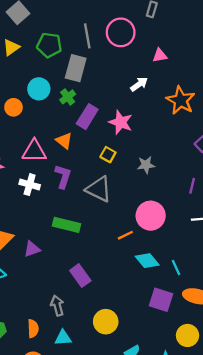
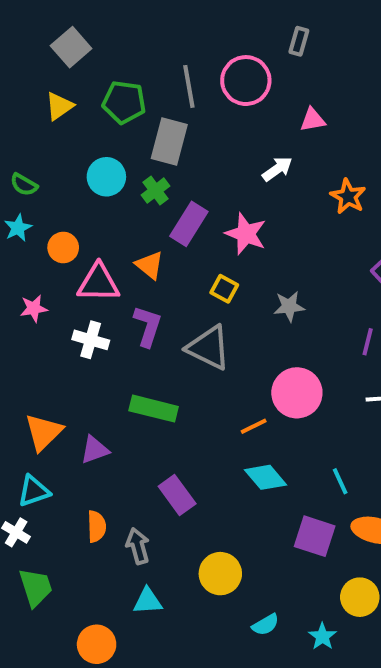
orange star: (181, 100) -> (348, 196), size x0.7
orange circle: (13, 107) -> (63, 247), moved
cyan diamond: (147, 261) -> (265, 477), moved
orange semicircle: (33, 329) -> (97, 526), moved

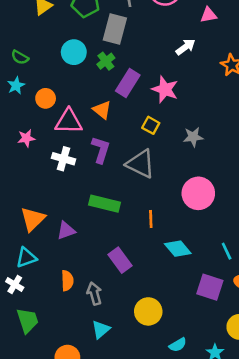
orange line: (254, 426) -> (151, 219), moved, turned -66
cyan triangle: (148, 601) -> (101, 329), turned -36

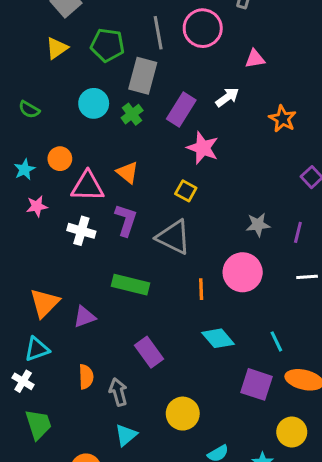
purple rectangle: (128, 83) -> (181, 110), moved
cyan star: (16, 86) -> (25, 169), moved
gray star: (193, 137) -> (258, 225), moved
orange line: (151, 219) -> (201, 289), moved

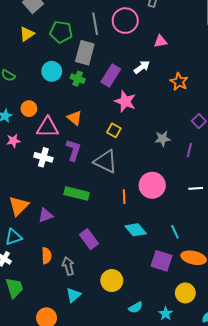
green cross: (132, 114) -> (78, 79), turned -32
gray star: (258, 225) -> (163, 139), moved
purple line: (298, 232) -> (189, 150), moved

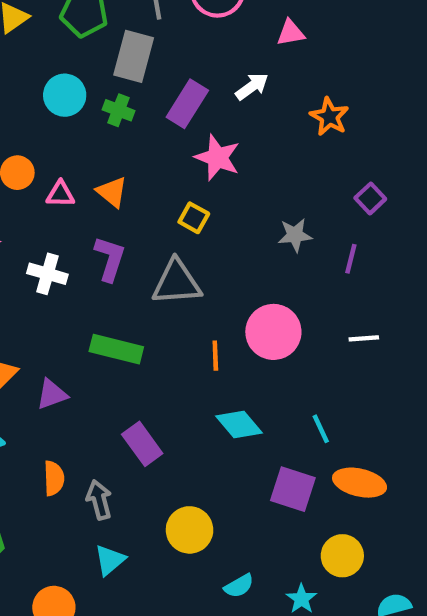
pink triangle: (48, 127) -> (60, 194), moved, size x0.6
gray triangle: (106, 161) -> (177, 282), turned -30

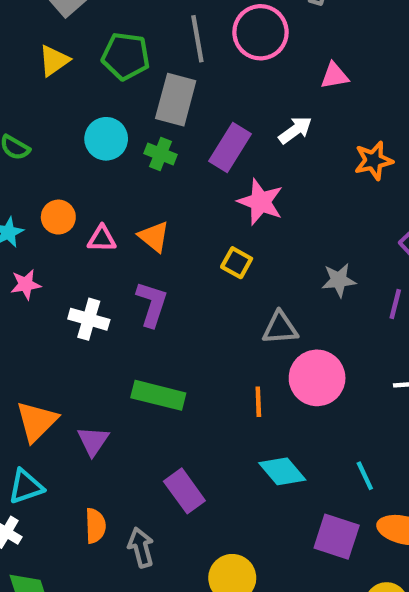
orange star: (329, 117) -> (374, 161), turned 30
gray triangle: (177, 282) -> (280, 328), moved, size x0.7
purple triangle: (52, 394) -> (93, 441), turned -36

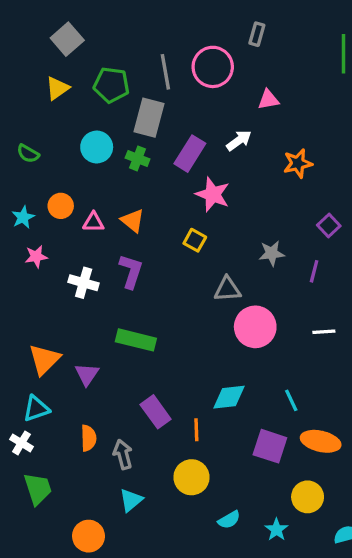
orange line: (258, 402) -> (196, 430), moved
cyan diamond: (282, 471) -> (229, 397), turned -56

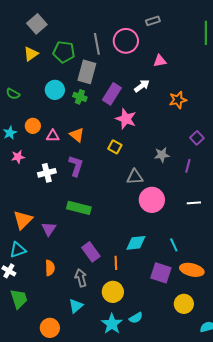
gray rectangle: (257, 34) -> (153, 21), turned 56
white cross: (84, 283) -> (47, 173), turned -30
gray arrow: (123, 454) -> (81, 278), moved
cyan star: (276, 530) -> (112, 324), moved, size x1.5

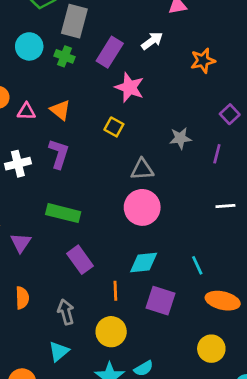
pink circle: (152, 200) -> (142, 207), moved
purple rectangle: (91, 252) -> (80, 260), moved
purple square: (161, 273) -> (161, 301), moved

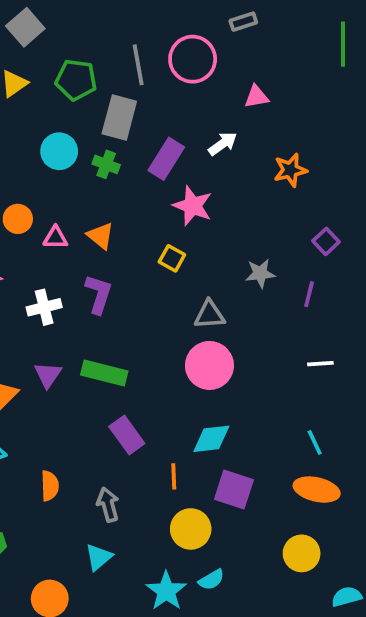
purple triangle: (21, 243) -> (48, 375), moved
cyan line: (197, 265) -> (315, 443), moved
yellow circle: (111, 332) -> (191, 529), moved

